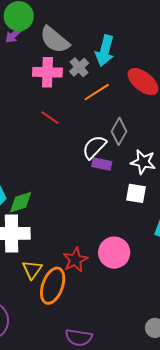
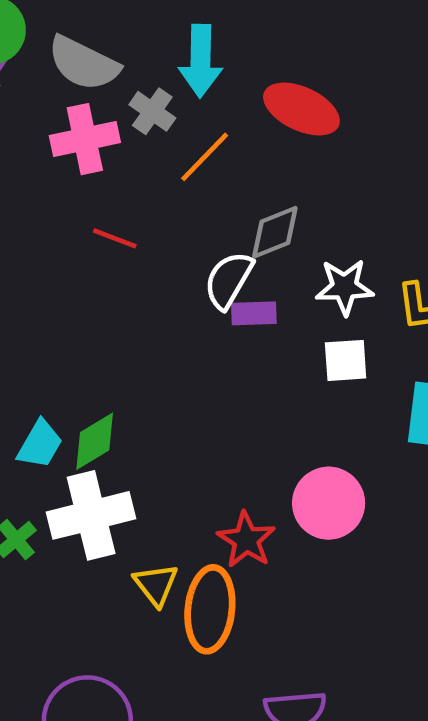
gray diamond: (119, 131) -> (275, 232), turned 52

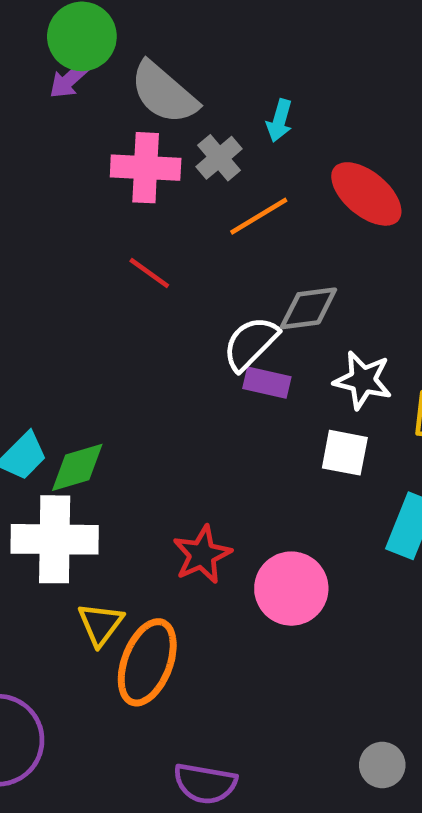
cyan arrow: (201, 61) -> (279, 121), size x0.6
red star: (246, 540) -> (202, 555), moved

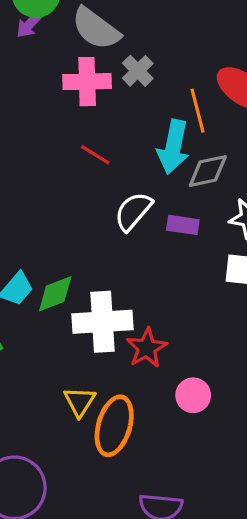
cyan arrow: (279, 121) -> (173, 147), moved, size x1.8
orange line: (259, 216) -> (197, 111), moved, turned -69
white semicircle: (251, 343) -> (133, 211), moved
white cross: (55, 539) -> (103, 322), moved
pink circle: (291, 589) -> (193, 395), moved, size x0.7

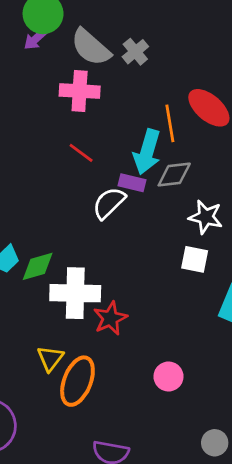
gray cross: (138, 71) -> (135, 52), moved
purple rectangle: (183, 225) -> (132, 183), moved
pink circle: (193, 395) -> (168, 377), moved

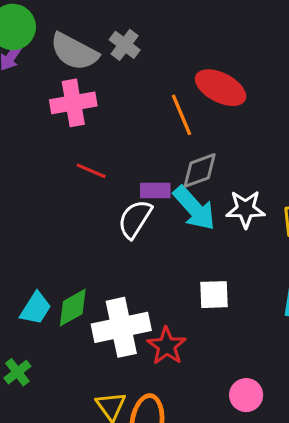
cyan arrow: (147, 152) -> (194, 208), moved, turned -45
white square: (195, 259) -> (214, 295), moved

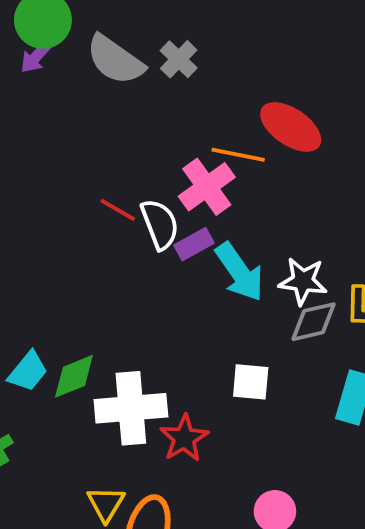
pink cross: (73, 103) -> (207, 187), moved, turned -33
orange line: (181, 115) -> (238, 155), turned -63
gray diamond: (200, 170) -> (314, 322), moved
purple rectangle: (155, 191) -> (194, 244), turned -36
white semicircle: (135, 219) -> (160, 224), moved, turned 120

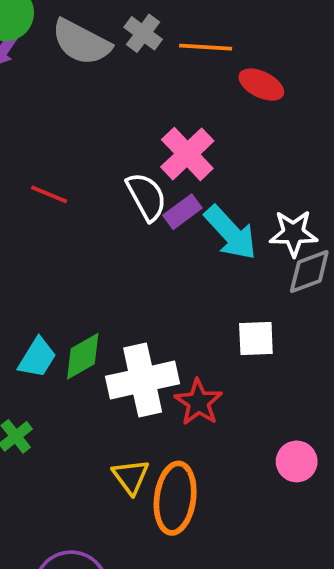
red ellipse: (291, 127) -> (261, 85), size x0.7
orange line: (238, 155) -> (206, 47), moved
red line: (118, 210) -> (49, 194), moved

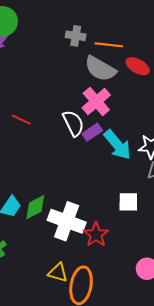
gray cross: (143, 33) -> (76, 36), turned -30
gray semicircle: (81, 42) -> (100, 69), moved
white cross: (143, 380) -> (67, 221), turned 30
yellow triangle: (131, 477) -> (58, 273), turned -40

